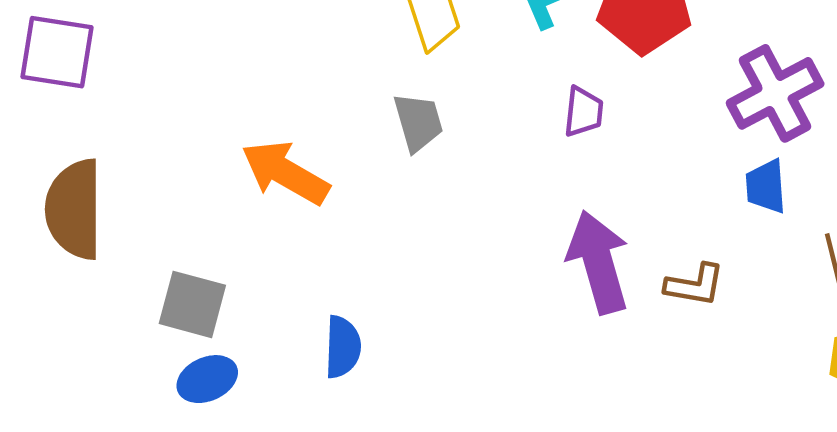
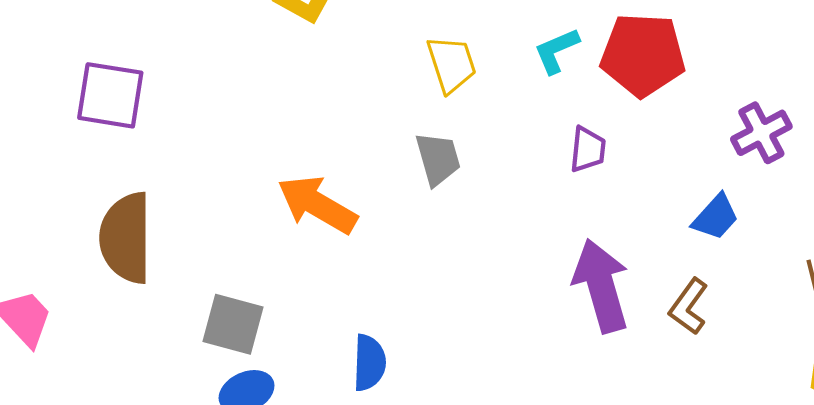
purple cross: (775, 93) -> (761, 133), size x0.7
blue trapezoid: (766, 186) -> (716, 217), moved, turned -134
brown L-shape: (695, 285) -> (689, 307), turned 116

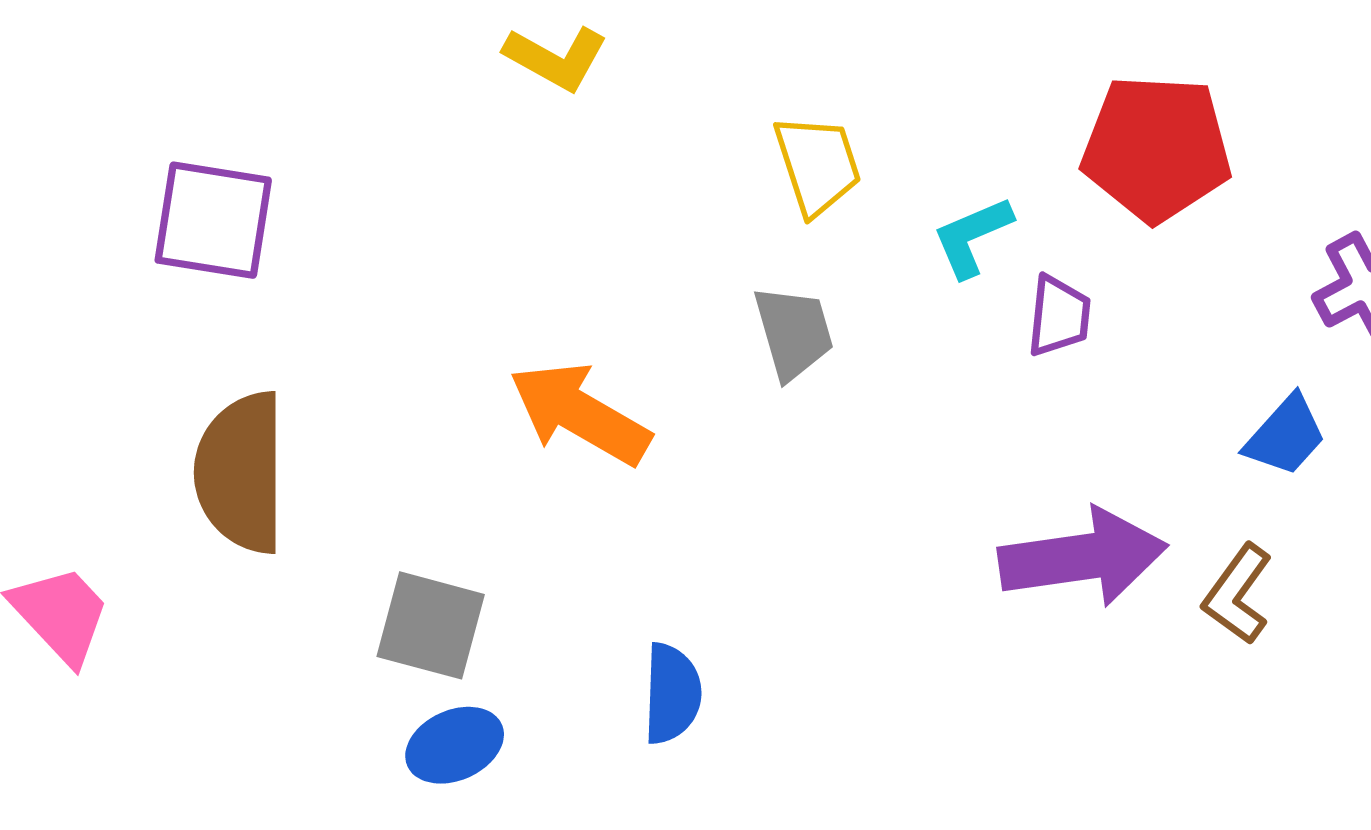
cyan L-shape: (556, 51) -> (972, 237), moved
purple arrow: (601, 286) -> (1083, 557), turned 98

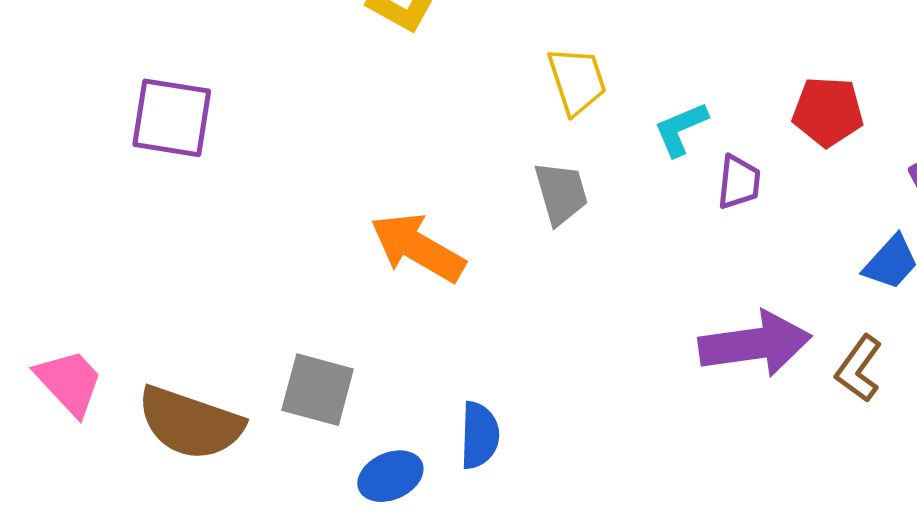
red pentagon: (1157, 148) -> (828, 112), moved, size x0.7
brown semicircle: (241, 473) -> (190, 423), moved, turned -71
blue ellipse: (455, 745) -> (390, 476), moved

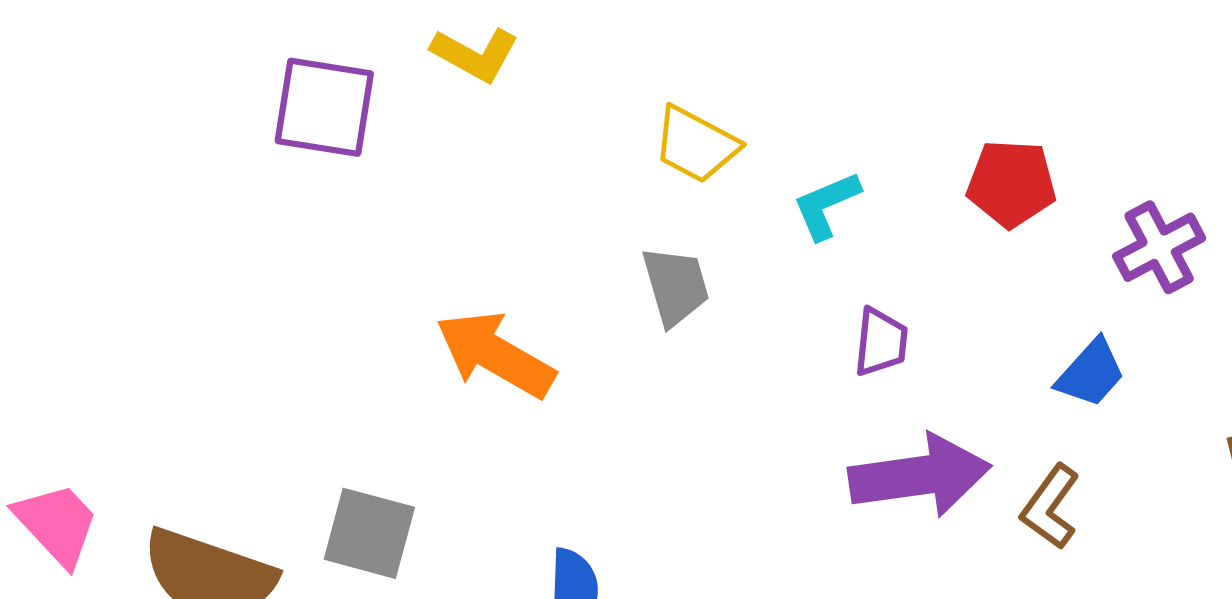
yellow trapezoid: (577, 81) -> (696, 145), turned 136
purple square: (172, 118) -> (324, 107), moved
purple trapezoid: (739, 182) -> (881, 342), moved

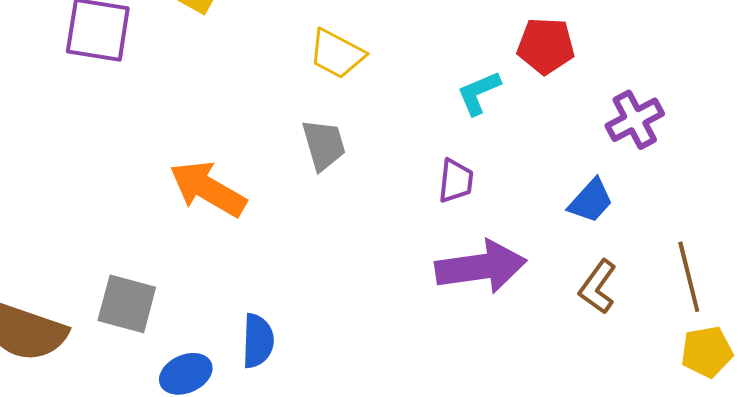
red pentagon: (1011, 183) -> (546, 46), moved
cyan L-shape: (826, 205) -> (479, 93), moved
brown L-shape: (1050, 507) -> (598, 287), moved

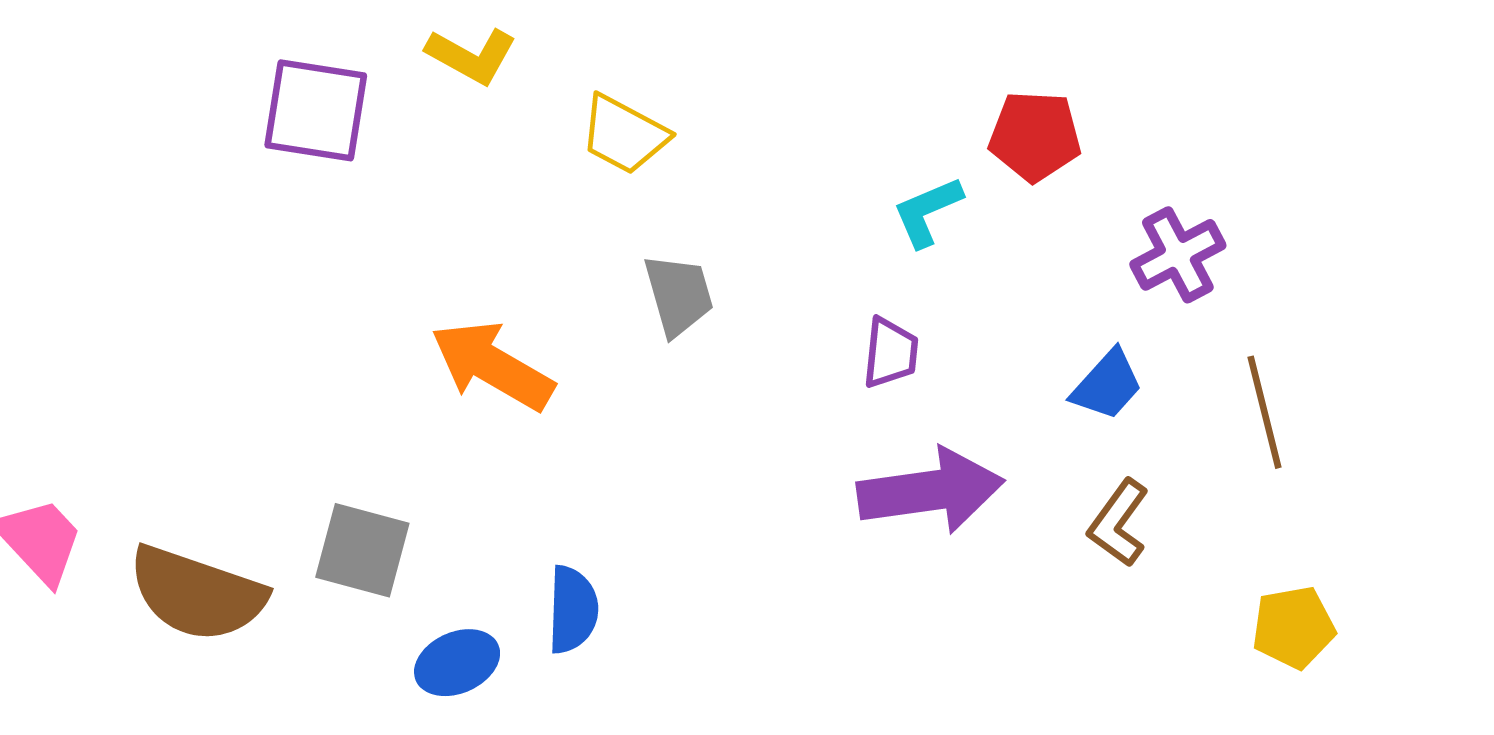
yellow trapezoid: (337, 54) -> (624, 134), moved
brown line: (689, 277) -> (1265, 412), moved

